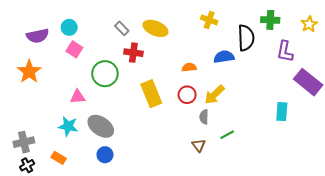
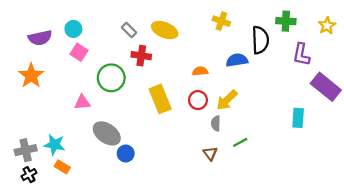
cyan star: (68, 126) -> (54, 145), moved
blue circle: (105, 155) -> (126, 153), moved

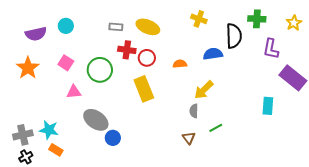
gray rectangle: (129, 30) -> (116, 27), turned -40
pink square: (79, 52) -> (66, 63), moved
red circle: (198, 100) -> (147, 58), moved

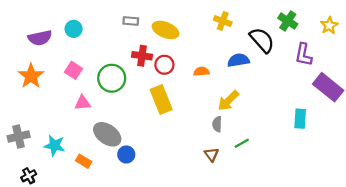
green cross: (257, 19) -> (288, 21), turned 30
gray rectangle: (116, 27) -> (131, 21), moved
black semicircle: (234, 36) -> (262, 40), turned -40
gray cross: (23, 135) -> (19, 137), moved
orange rectangle: (56, 150) -> (84, 161), moved

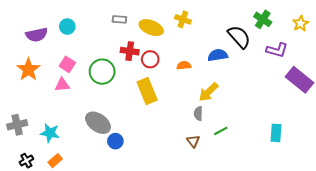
yellow cross: (223, 21) -> (183, 19), moved
purple L-shape: (303, 55) -> (277, 50), turned -85
pink triangle: (83, 103) -> (62, 85), moved
cyan rectangle: (300, 119) -> (276, 133), moved
orange rectangle: (84, 161) -> (55, 161), moved, turned -72

